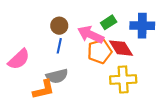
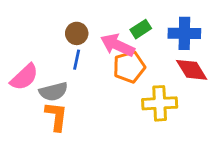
red diamond: (121, 48) -> (192, 70), moved
gray semicircle: (57, 76) -> (53, 92), moved
orange L-shape: (44, 90) -> (56, 116), turned -70

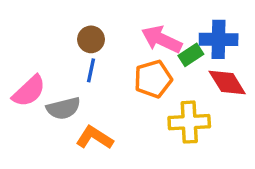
green rectangle: (141, 29) -> (191, 55), moved
pink arrow: (117, 45) -> (162, 39), moved
orange L-shape: (56, 116) -> (94, 138), moved, turned -64

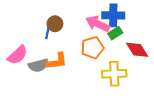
blue cross: (219, 39) -> (113, 15), moved
blue line: (91, 70) -> (48, 32), moved
orange L-shape: (94, 138) -> (57, 61), moved, turned 140

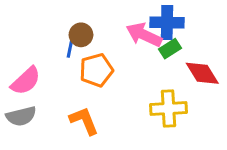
orange pentagon: (92, 48) -> (96, 70), moved
orange L-shape: (57, 61) -> (84, 121), moved, turned -105
gray semicircle: (38, 65) -> (21, 116), moved

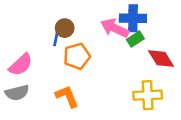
yellow cross: (168, 108) -> (148, 95), moved

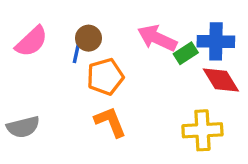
blue cross: (133, 18) -> (216, 41), moved
pink semicircle: (21, 65) -> (32, 41), moved
orange L-shape: (67, 96) -> (110, 122), moved

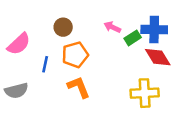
pink arrow: (157, 38) -> (112, 27), size x0.6
pink semicircle: (32, 41) -> (19, 44), moved
blue line: (77, 52) -> (45, 64), moved

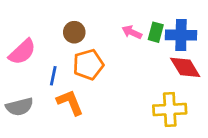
green rectangle: (133, 38) -> (156, 32), moved, turned -42
orange L-shape: (79, 87) -> (70, 102), moved

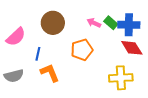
brown circle: (74, 32) -> (53, 23), size x1.5
green rectangle: (156, 32) -> (111, 23), turned -64
orange pentagon: (88, 65) -> (82, 50), moved

